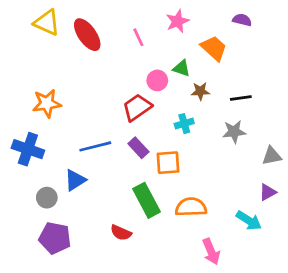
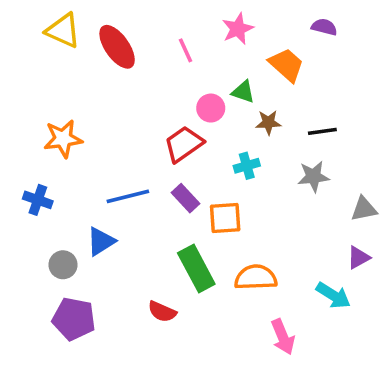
blue cross: (28, 149) -> (38, 200), size x0.7

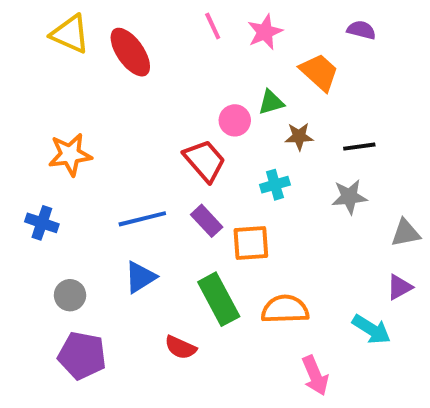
pink line: (186, 50) -> (213, 26), moved
green triangle: (243, 92) -> (271, 102), turned -35
red trapezoid: (184, 144) -> (205, 161), turned 84
blue triangle: (101, 241) -> (140, 277), moved

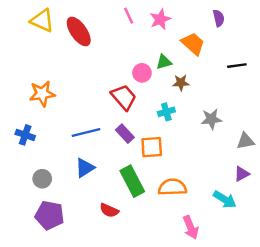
purple semicircle: (361, 30) -> (219, 18), turned 63
black line: (359, 147) -> (237, 66), moved

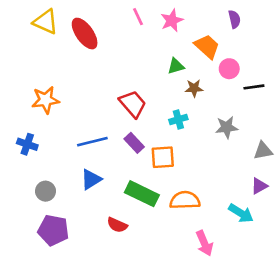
black line: (237, 66) -> (254, 87), moved
pink circle: (142, 73) -> (229, 69), moved
green rectangle: (132, 181) -> (142, 194), turned -36

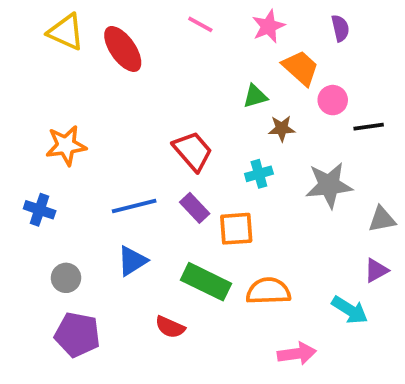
pink line: (138, 17) -> (200, 24), turned -36
pink star: (172, 20) -> (268, 26), moved
gray star: (227, 127) -> (329, 185), size x1.4
pink arrow: (204, 243) -> (297, 354), turned -75

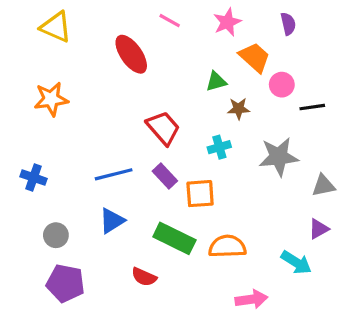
red ellipse: (123, 49) -> (131, 54), moved
orange star: (66, 145) -> (51, 99), moved

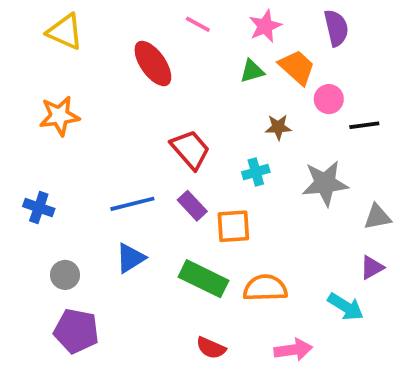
purple semicircle: (288, 24) -> (336, 28), size x1.4
green triangle: (216, 81) -> (252, 71), moved
red semicircle: (144, 277) -> (211, 348), moved

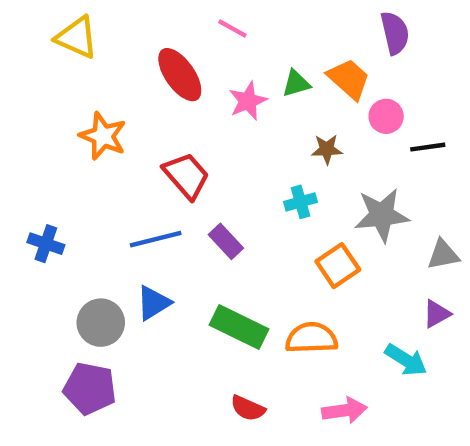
pink star: (265, 26) -> (248, 101), moved
orange star: (59, 116) -> (103, 136), moved, turned 30
red trapezoid: (190, 150) -> (186, 176), moved
orange square: (233, 226) -> (338, 266), moved, turned -30
gray circle: (65, 275) -> (101, 323), moved, size x1.4

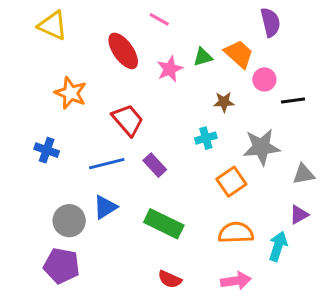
blue cross: (46, 244) -> (47, 150), moved
orange semicircle: (311, 338) -> (236, 233), moved
cyan arrow: (406, 360) -> (278, 246), turned -104

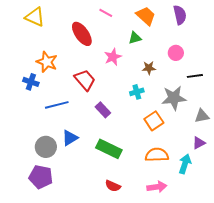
orange trapezoid: (239, 54) -> (146, 16), moved
pink star: (170, 69) -> (113, 57), moved
black line: (293, 101) -> (195, 76), moved
blue cross: (47, 150) -> (31, 82), moved
blue line: (107, 164) -> (57, 105), moved

